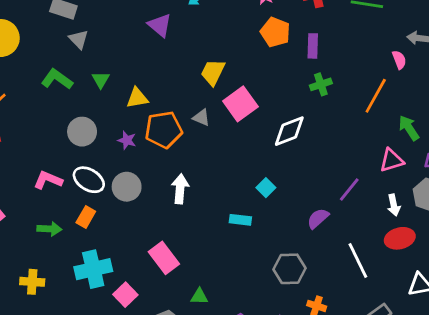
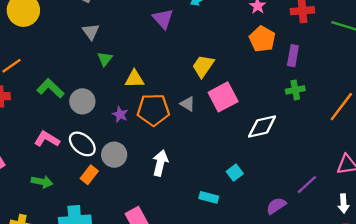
gray triangle: (79, 39) -> (91, 32), moved
green L-shape: (57, 79) -> (50, 88), moved
orange rectangle: (86, 217) -> (89, 175), moved

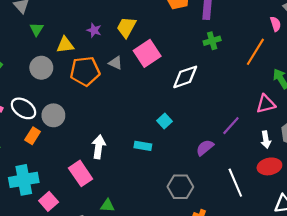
gray circle: (82, 101) -> (41, 68), moved
purple star: (120, 114) -> (94, 30), moved
white arrow: (160, 163) -> (99, 147), moved

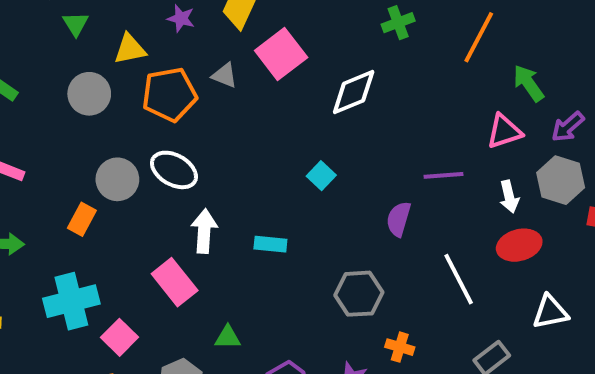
white ellipse: (23, 108) -> (174, 170), moved
purple line: (231, 126) -> (444, 175), turned 48
cyan rectangle: (143, 146) -> (270, 244), moved
purple semicircle: (205, 148) -> (399, 219), turned -30

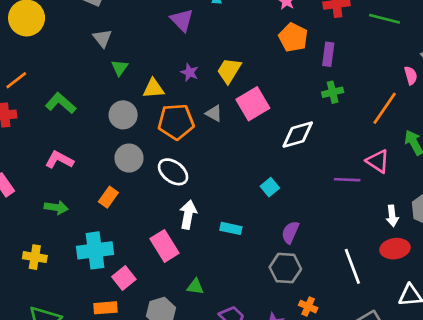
pink triangle: (504, 131) -> (378, 161), moved, turned 45
purple line: (444, 175) -> (347, 180), moved
gray circle: (117, 179) -> (129, 158), moved
purple semicircle: (399, 219) -> (290, 232), moved

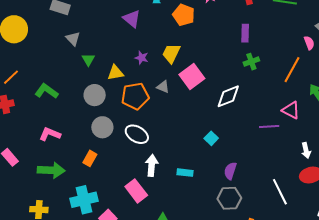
orange pentagon: (293, 37) -> (184, 15), moved
green arrow: (56, 207) -> (51, 170), size x1.5

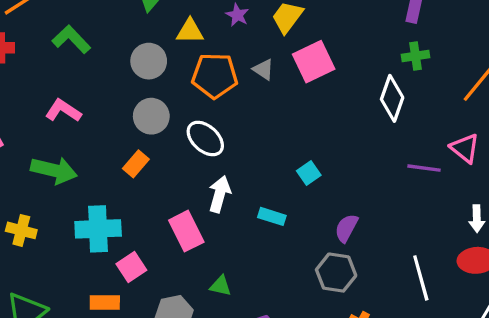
white diamond: (228, 96) -> (392, 98), moved, turned -60
cyan square: (211, 138) -> (309, 173), moved
orange rectangle: (90, 158) -> (136, 164), moved

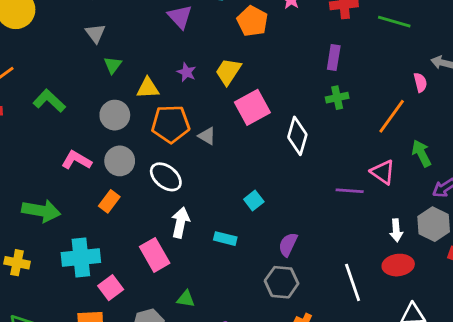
gray triangle: (263, 69) -> (207, 136), moved
white diamond: (392, 98) -> (297, 136), moved
pink L-shape: (63, 111) -> (77, 160), moved

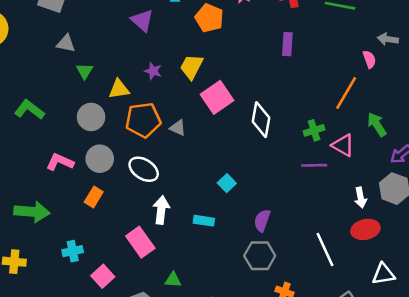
gray triangle: (95, 33) -> (66, 43), turned -36
green cross: (337, 98) -> (314, 130), moved
cyan cross: (81, 257) -> (73, 251), size x0.6

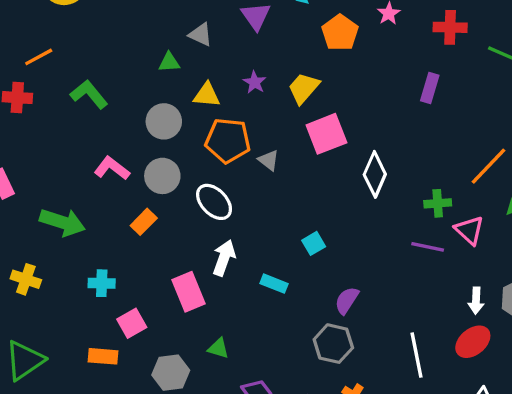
gray triangle: (66, 43) -> (201, 34), moved
green triangle: (85, 71) -> (169, 62), turned 42
red ellipse: (365, 229) -> (473, 342), turned -40

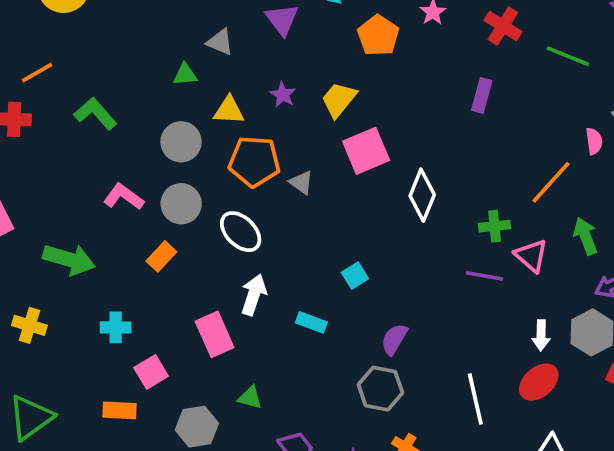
red cross: (450, 27) -> (503, 26), turned 32

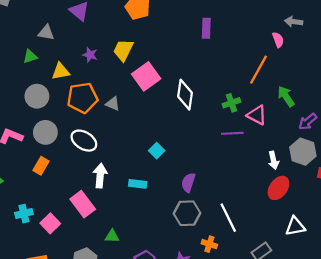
pink square: (151, 372) -> (50, 223), moved
white line: (475, 399) -> (228, 218), moved

